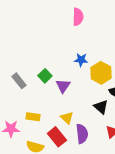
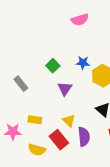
pink semicircle: (78, 17) -> (80, 20), turned 72
green square: (45, 76) -> (53, 66), moved

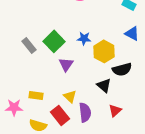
green square: (53, 66) -> (54, 41), size x1.5
gray rectangle: (21, 84) -> (29, 45), moved

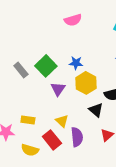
yellow hexagon: (104, 51) -> (86, 83), moved

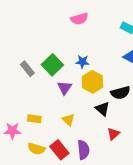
purple semicircle: (77, 137) -> (83, 150), moved
red rectangle: (52, 140) -> (59, 150), moved

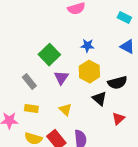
blue star: (82, 62) -> (87, 46), moved
gray rectangle: (27, 69) -> (29, 82), moved
red triangle: (113, 134) -> (118, 119), moved

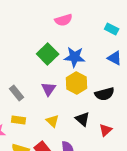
blue star: (87, 46) -> (75, 57), size x1.5
green square: (49, 55) -> (48, 54), moved
black triangle: (99, 99) -> (83, 119), moved

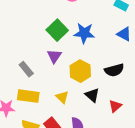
yellow hexagon: (77, 83) -> (80, 71), moved
purple triangle: (49, 89) -> (54, 56), moved
yellow rectangle: (19, 120) -> (28, 96), size x1.5

